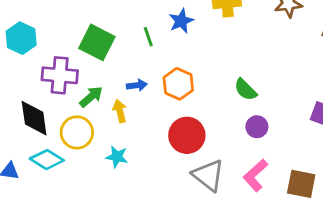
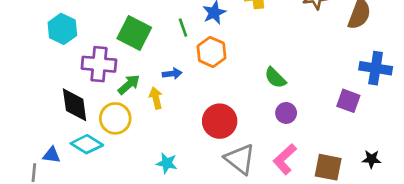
orange hexagon: (178, 84) -> (212, 52), moved
cyan star: (117, 157) -> (167, 163), moved

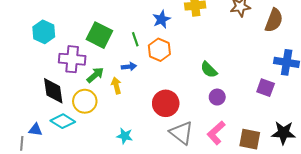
green line: (183, 28) -> (135, 39), moved
black star: (371, 159) -> (283, 133), size x1.6

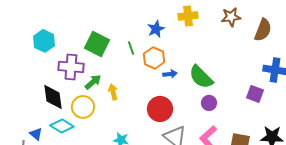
blue arrow: (129, 67) -> (170, 74), moved
green semicircle: (209, 70) -> (201, 77), size x1.5
blue triangle: (35, 130) -> (36, 134), turned 32

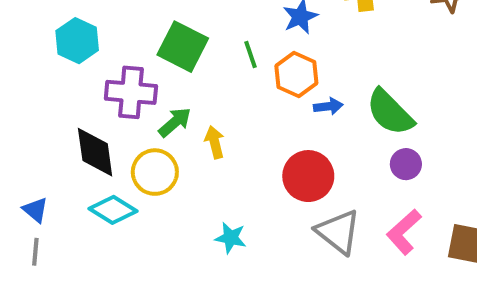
blue triangle: (36, 134) -> (35, 210), moved

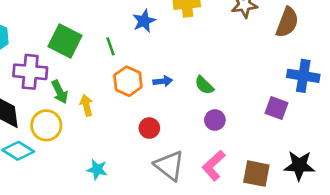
orange hexagon: (296, 74) -> (128, 81), moved
green semicircle: (390, 112) -> (204, 85), size x0.6
green arrow: (175, 122) -> (60, 92), turned 105
red circle: (308, 176) -> (149, 128), size x0.6

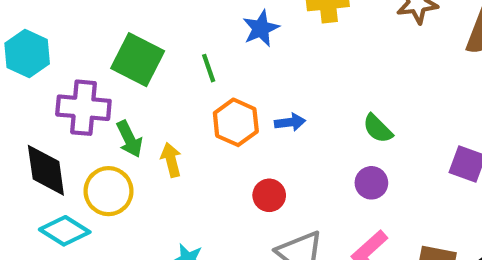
green semicircle: (204, 85) -> (378, 129), moved

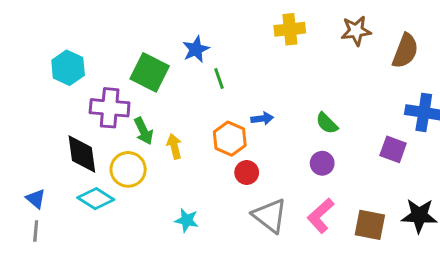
blue star: (261, 28) -> (196, 49), moved
green line: (209, 68) -> (219, 79), moved
orange hexagon: (236, 122) -> (230, 139), moved

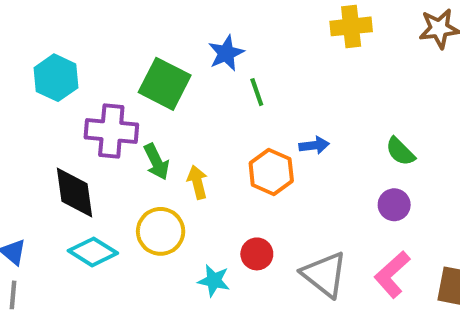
yellow circle: (128, 169) -> (161, 231), moved
red circle: (247, 172) -> (257, 254), moved

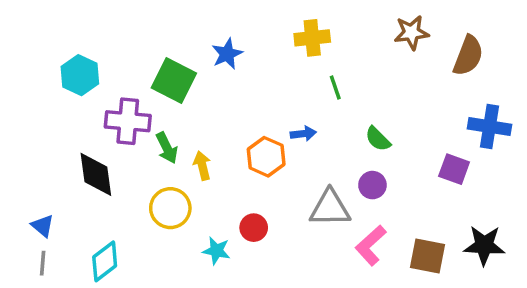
yellow cross: (351, 26) -> (312, 38), moved
green line: (257, 92) -> (335, 88), moved
cyan diamond: (93, 252) -> (105, 261), moved, turned -69
gray triangle: (324, 274) -> (330, 208), moved, turned -39

